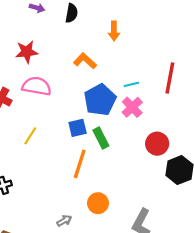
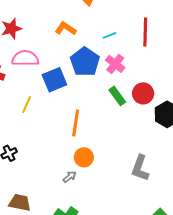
cyan line: (131, 84) -> (109, 35), moved
blue square: (78, 128) -> (54, 80), moved, size x1.4
green rectangle: (101, 138) -> (117, 96), moved
orange circle: (98, 203) -> (84, 157), moved

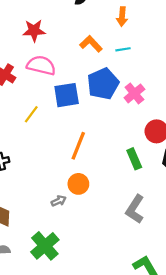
cyan line: (109, 35) -> (123, 49), moved
green rectangle: (117, 96) -> (134, 159), moved

